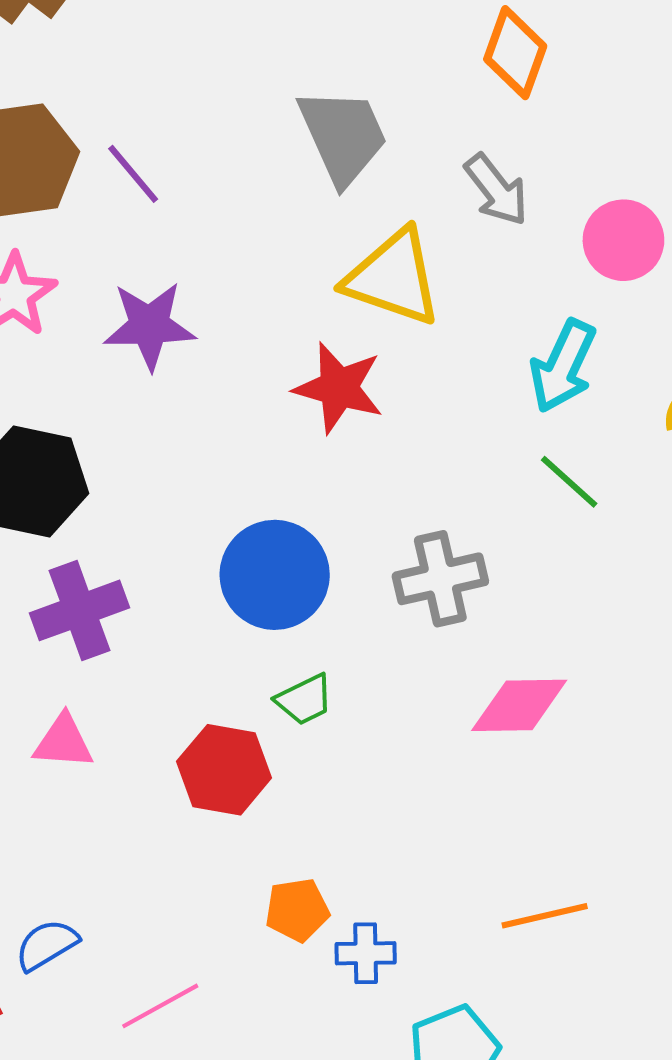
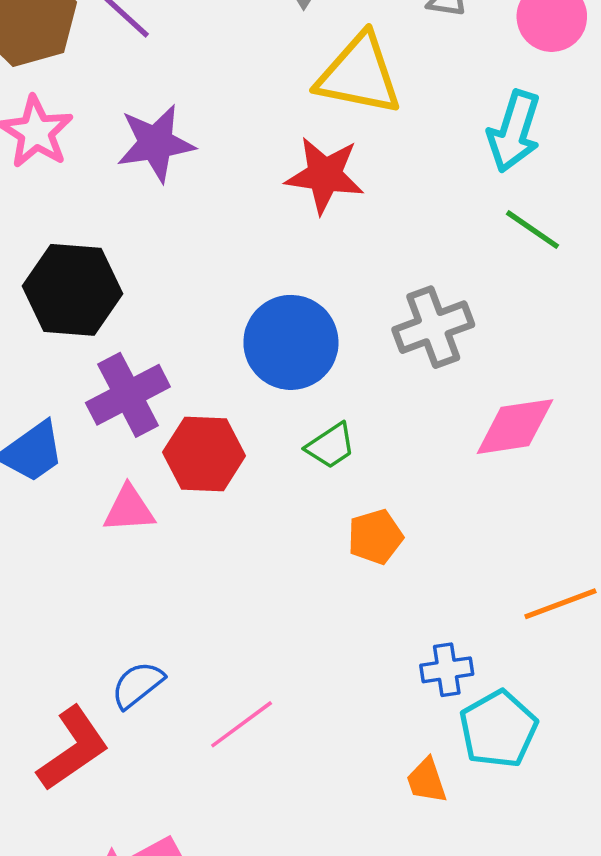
red hexagon: (224, 770) -> (204, 454), moved
orange pentagon: (297, 910) -> (375, 537), moved
blue cross: (366, 953) -> (447, 670), moved

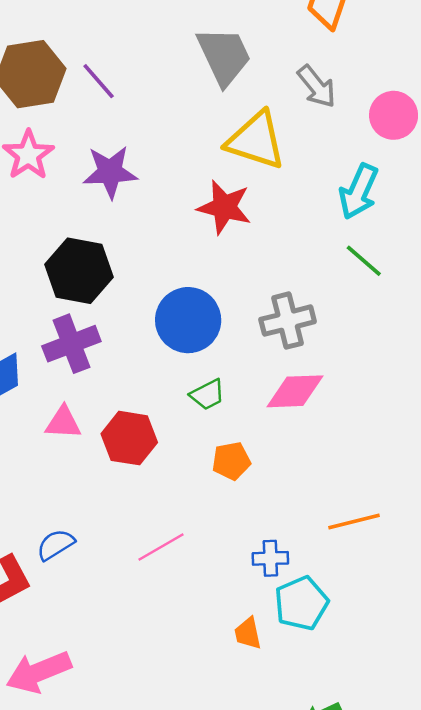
black hexagon: (73, 290) -> (79, 271), moved
pink diamond: (515, 427) -> (295, 391), moved
red hexagon: (204, 454) -> (129, 438), moved
pink line: (242, 724) -> (161, 547), moved

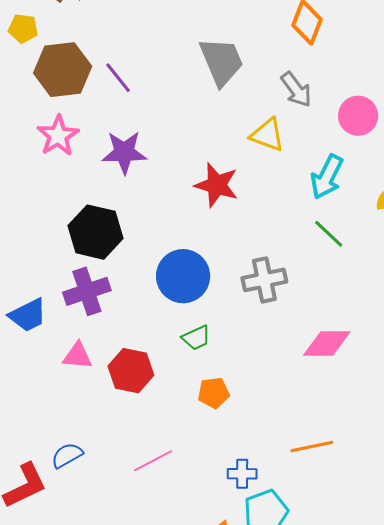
yellow triangle: (256, 140) -> (267, 135), moved, size x0.7
pink diamond: (295, 391) -> (327, 344), moved

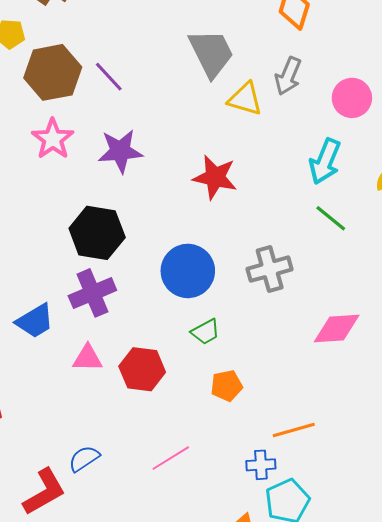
gray arrow: (296, 90) -> (288, 76), turned 63
yellow triangle: (267, 135) -> (245, 99), moved
orange line: (312, 447) -> (294, 430), moved

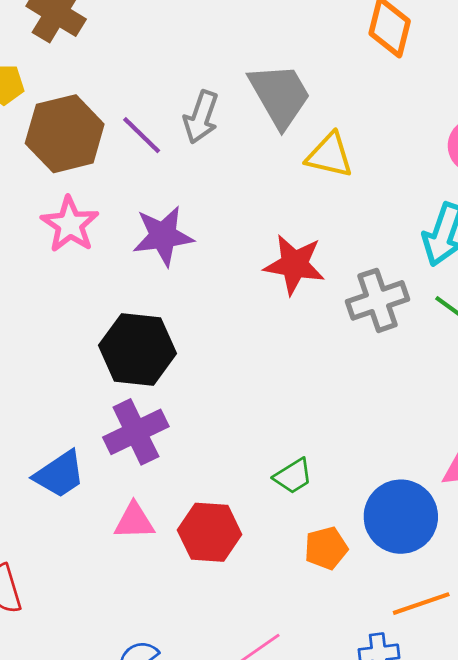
gray arrow: (288, 76) -> (201, 117), moved
gray cross: (270, 269) -> (378, 300), moved
blue circle: (188, 271) -> (401, 517), moved

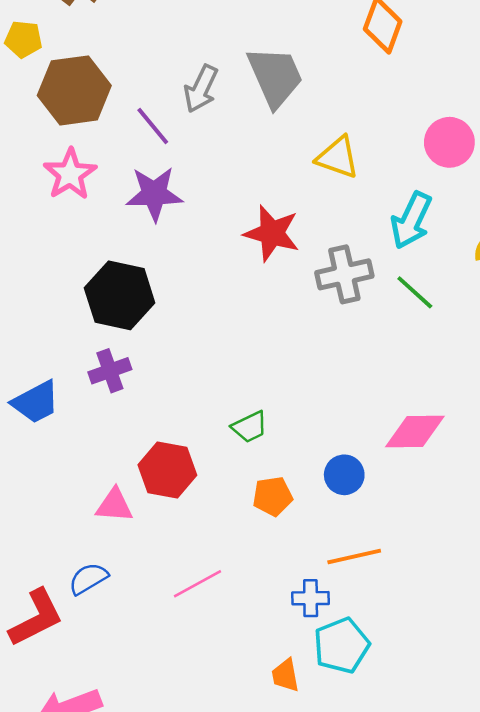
purple line: (142, 135) -> (153, 126), moved
yellow triangle: (329, 155) -> (338, 157), moved
purple cross: (136, 432) -> (110, 371), size x0.7
blue circle: (401, 517) -> (344, 475), size x0.6
pink triangle: (134, 521) -> (114, 505), moved

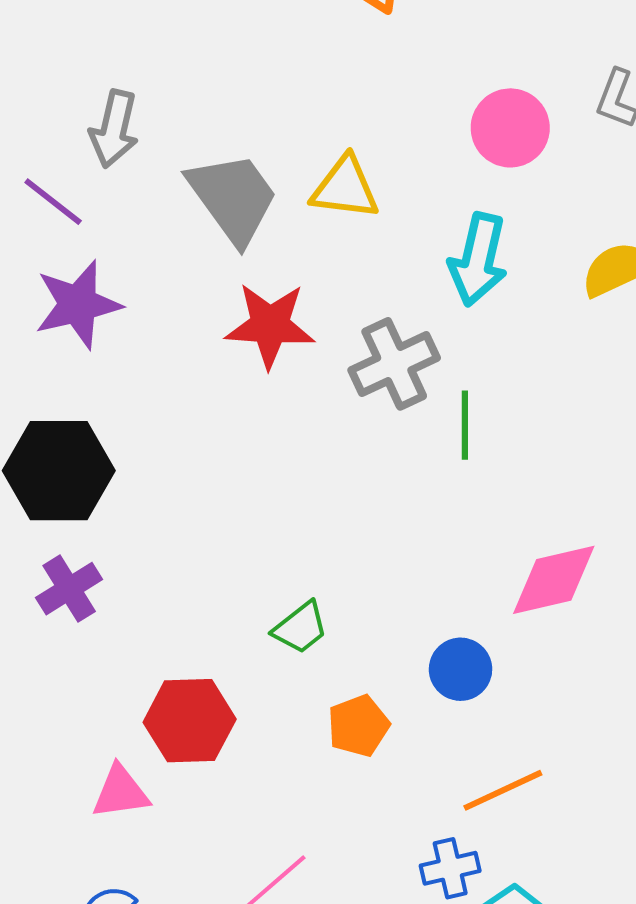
gray trapezoid: (275, 77) -> (233, 198), moved
green line: (415, 292) -> (465, 425), moved, turned 60

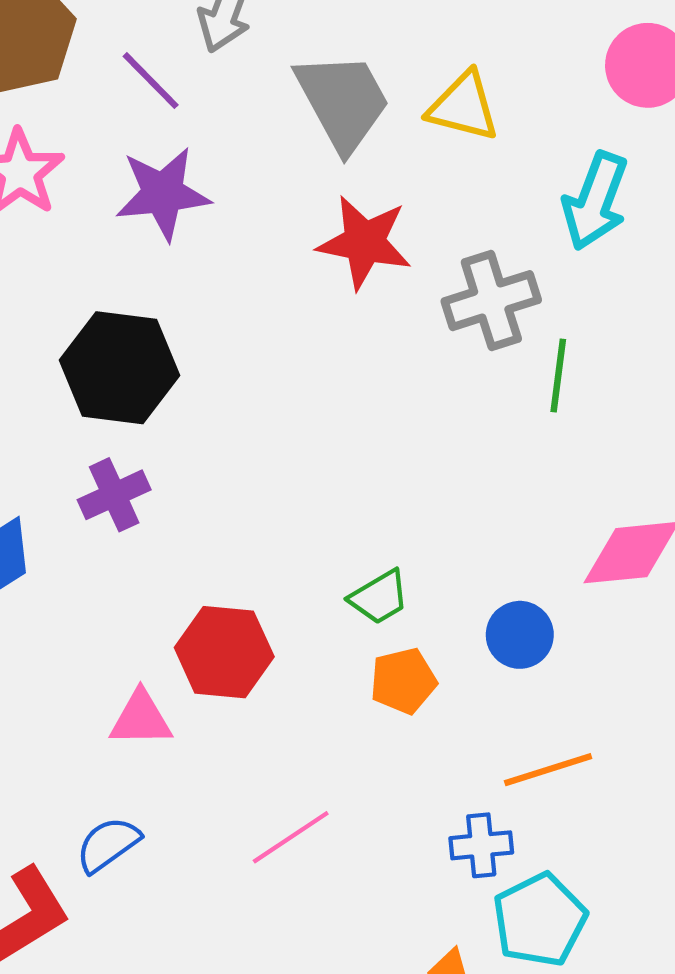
green trapezoid: (300, 628) -> (379, 597), moved

